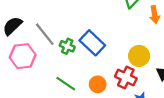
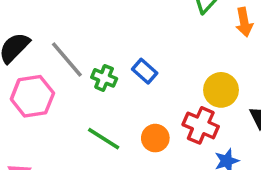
blue rectangle: (92, 43) -> (145, 71), size x0.6

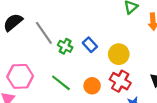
yellow circle: (221, 90) -> (119, 54), moved
pink hexagon: (32, 96) -> (20, 76), moved

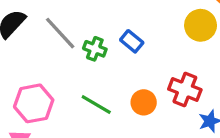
yellow circle: (119, 54) -> (201, 25), moved

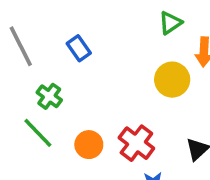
blue rectangle: (132, 41) -> (79, 48), moved
green cross: (95, 49) -> (49, 96), moved

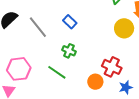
green cross: (49, 96) -> (69, 51), moved
orange circle: (89, 145) -> (95, 82), moved

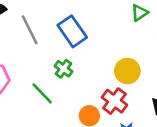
blue rectangle: (70, 22) -> (72, 31), size x1.6
yellow circle: (124, 28) -> (127, 71), moved

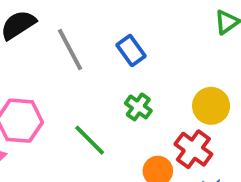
blue rectangle: (72, 31) -> (131, 50), size x0.7
green cross: (63, 69) -> (138, 107), moved

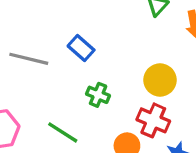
gray line: (70, 49) -> (29, 59), turned -36

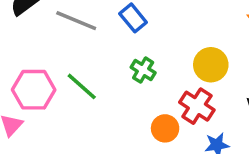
green line: (63, 132) -> (82, 86), moved

